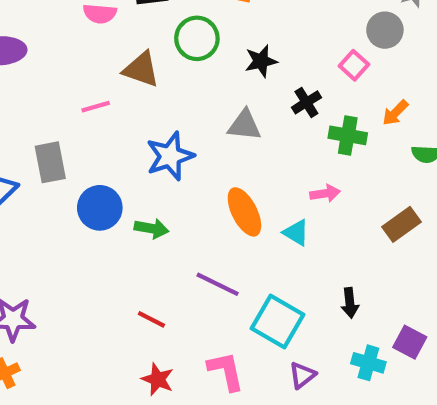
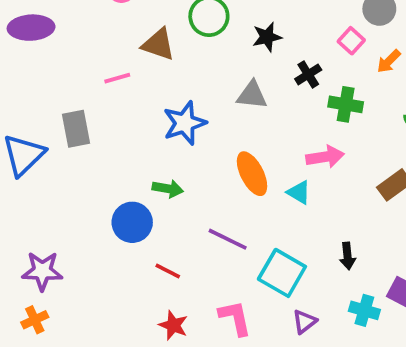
orange arrow: (395, 113) -> (389, 61), moved
pink arrow: (325, 193) -> (325, 157), size x1.4
blue circle: (100, 208) -> (132, 222), moved

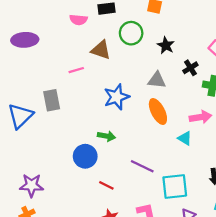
black star: (267, 37) -> (166, 45), turned -30
orange ellipse: (252, 174) -> (158, 111), moved
cyan square: (282, 273) -> (175, 186), turned -36

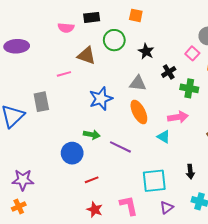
purple line: (142, 166) -> (120, 147), moved
red line: (106, 185) -> (92, 180), turned -48

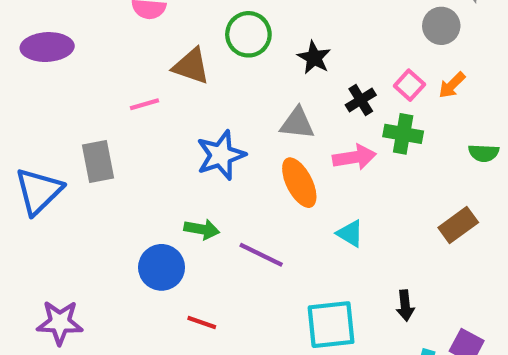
pink square: (192, 53) -> (409, 85), moved
pink arrow: (178, 117) -> (354, 157), moved
red line: (92, 180) -> (202, 323), turned 40

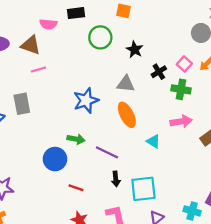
brown triangle: (191, 66) -> (31, 45), moved
pink line: (145, 104) -> (38, 69), moved
pink arrow: (354, 157) -> (181, 121), moved
black arrow: (405, 306) -> (116, 179), moved

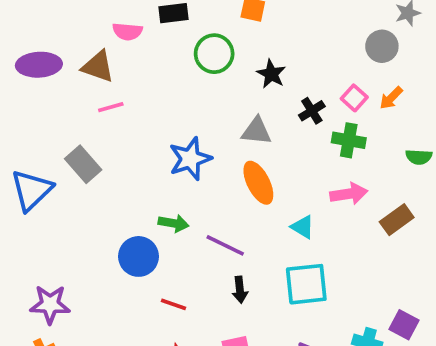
gray rectangle: (22, 104) -> (83, 164), turned -30
cyan square: (143, 189) -> (306, 284), moved

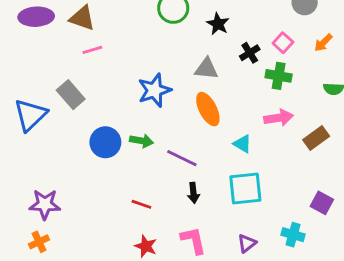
orange arrow: (391, 98) -> (323, 43), moved
blue circle: (139, 256) -> (105, 142), moved
purple square: (404, 325) -> (322, 203), moved

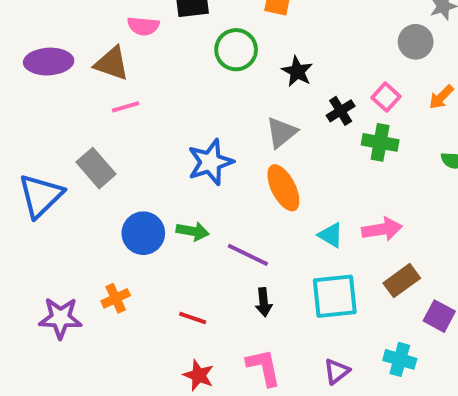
gray triangle: (206, 69) -> (281, 133), turned -45
pink arrow: (279, 118) -> (382, 229), moved
brown rectangle: (316, 138) -> (402, 281), moved
orange cross: (39, 242) -> (116, 298), moved

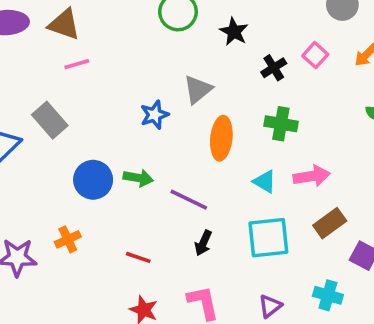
gray triangle: (281, 133) -> (198, 89), moved
green cross: (380, 142) -> (281, 124), moved
blue star: (210, 162) -> (155, 115), size x0.7
orange ellipse: (283, 188) -> (221, 138), turned 33
black arrow: (264, 302) -> (203, 243), turned 30

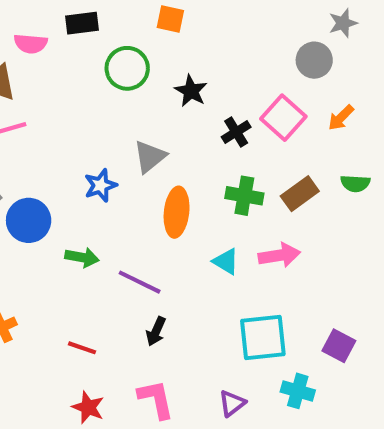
pink square: (315, 55) -> (283, 118), size x1.5
blue circle: (93, 180) -> (29, 220), moved
brown rectangle: (330, 223) -> (300, 194), moved
cyan square: (268, 238) -> (263, 338), moved

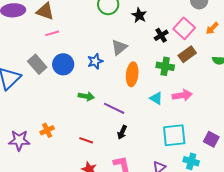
brown rectangle: (300, 194) -> (187, 54), moved
blue circle: (29, 220) -> (63, 64), moved

